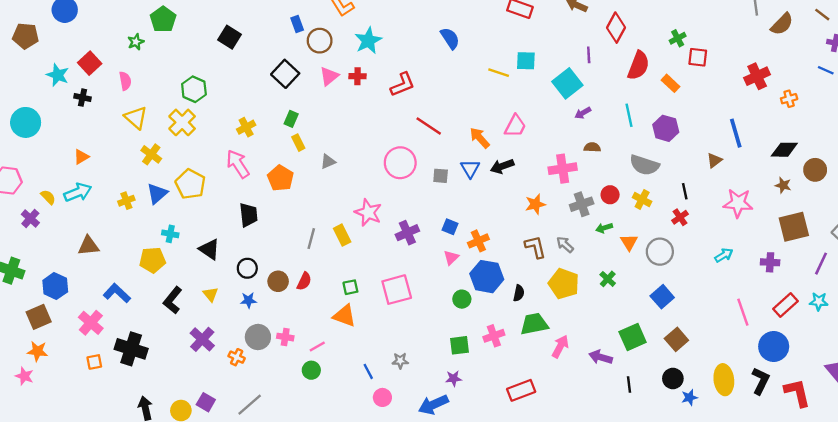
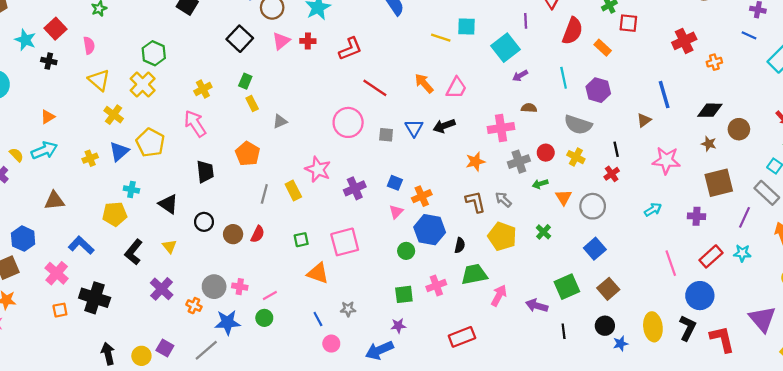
orange arrow: (480, 138) -> (424, 83), moved
orange pentagon: (280, 178) -> (248, 154), moved
blue star: (248, 300) -> (227, 322), moved, size x1.6
orange triangle: (344, 316) -> (318, 273), moved

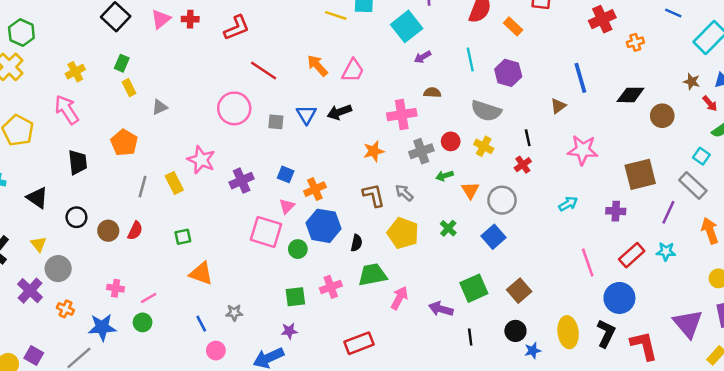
brown star: (709, 144) -> (692, 81), moved
pink square: (345, 242) -> (266, 232), moved, turned 32
blue square: (595, 249) -> (493, 237), moved
gray circle: (214, 287) -> (58, 269), moved

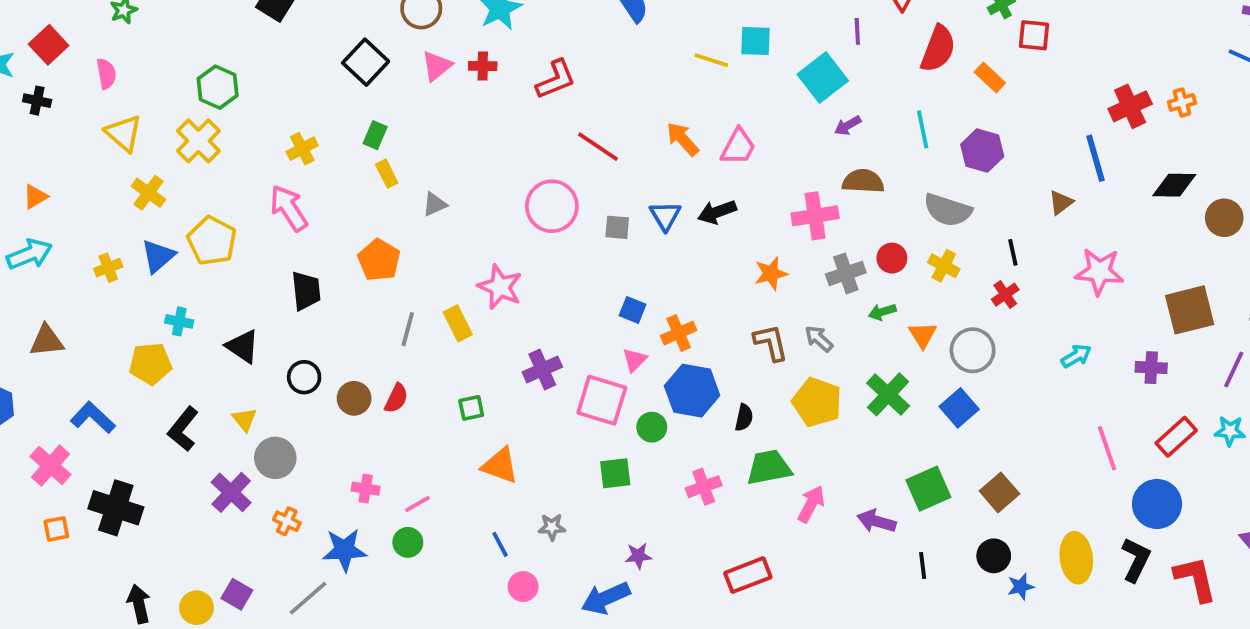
red cross: (602, 19) -> (1130, 106), moved
brown semicircle: (432, 92) -> (863, 181), size x1.5
purple cross: (242, 181) -> (542, 369), moved
green cross: (448, 228) -> (888, 394), size x1.6
green square: (295, 297) -> (615, 473), moved

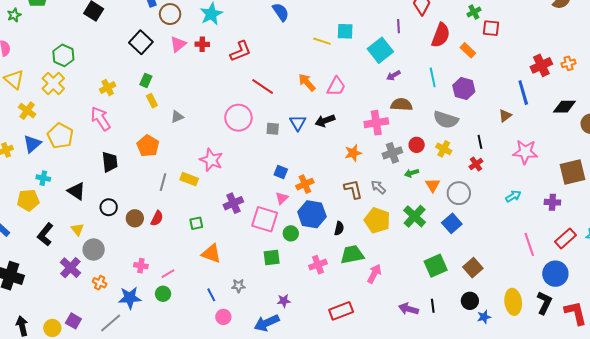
yellow rectangle: (458, 323) -> (189, 179), turned -42
purple arrow: (877, 521) -> (409, 309), moved

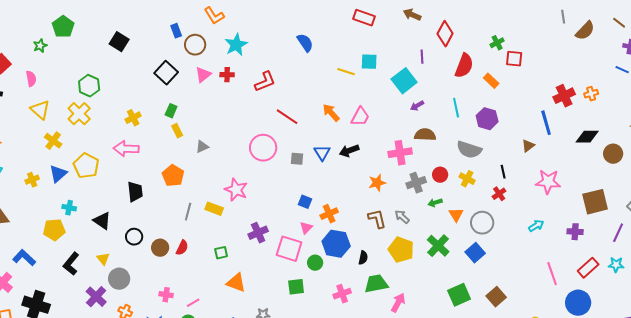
pink arrow: (101, 119) -> (126, 149), turned -55

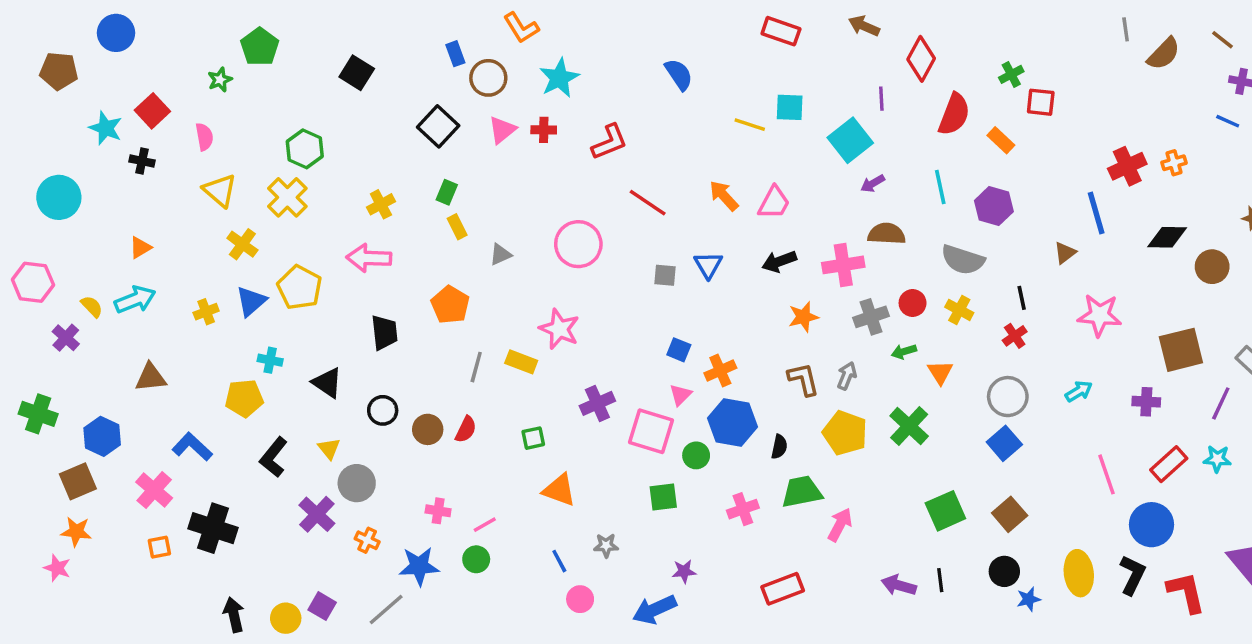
pink circle: (263, 148) -> (578, 244), moved
black arrow: (349, 151) -> (779, 261), moved
gray arrow: (402, 217) -> (847, 376), turned 70
gray circle: (482, 223) -> (1008, 397), moved
blue square: (475, 253) -> (1004, 443), moved

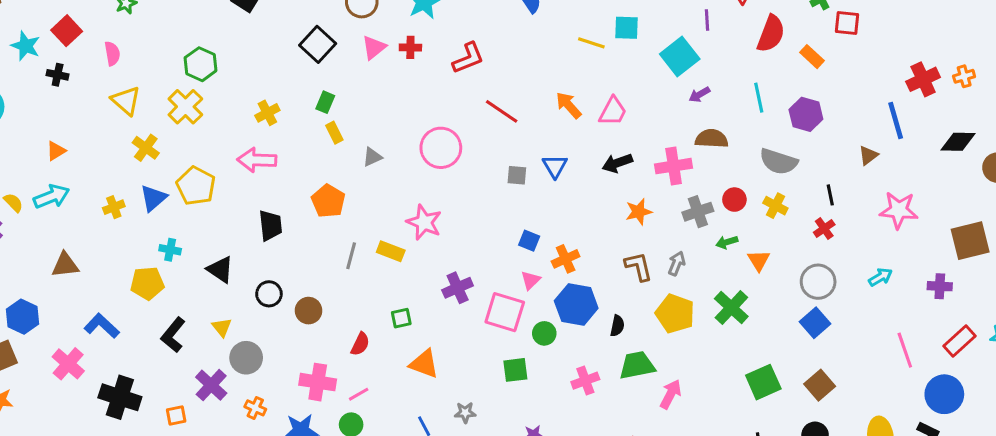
red semicircle: (466, 429) -> (360, 344), moved
pink cross: (438, 511) -> (318, 382), size x1.6
orange square: (159, 547) -> (176, 416), moved

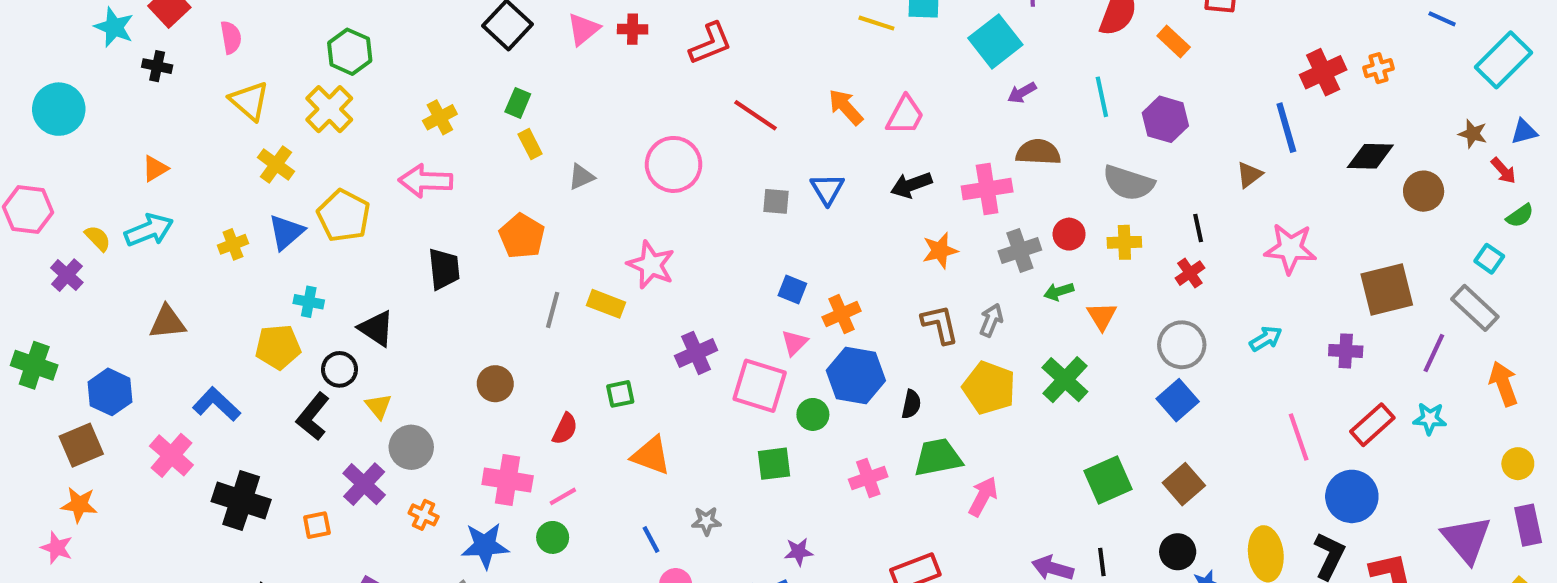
yellow cross: (775, 206) -> (1124, 242), turned -30
black circle: (269, 294) -> (339, 369), moved

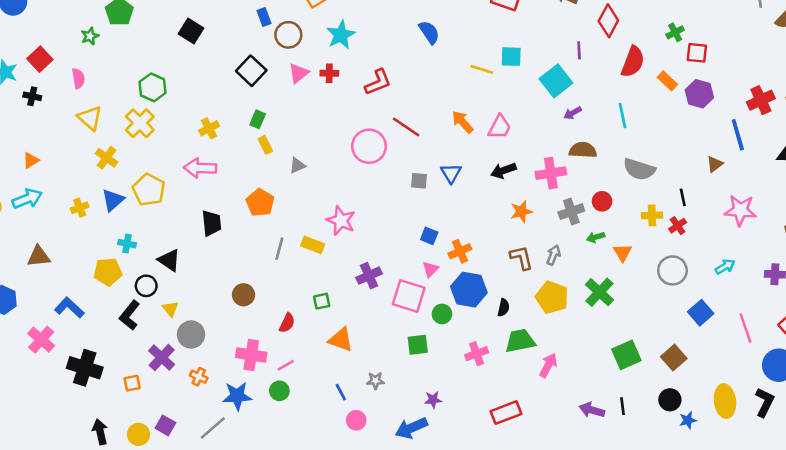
purple hexagon: (1165, 119) -> (699, 94), moved
pink circle: (674, 164) -> (369, 146), moved
yellow cross: (1124, 242) -> (652, 215), moved
blue square: (1178, 400) -> (701, 313), moved

